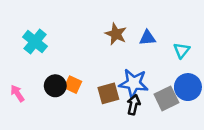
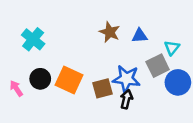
orange square: (73, 85) -> (69, 80), size x1.6
black circle: (55, 86) -> (40, 79), moved
gray square: (166, 98) -> (158, 66), moved

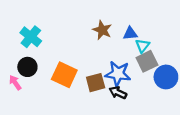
cyan triangle: (172, 48) -> (142, 46), moved
black circle: (40, 79) -> (27, 67), moved
black arrow: (126, 99) -> (118, 93), turned -78

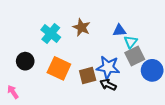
brown star: (102, 30) -> (81, 27), moved
cyan cross: (31, 37) -> (51, 34), moved
pink arrow: (15, 83) -> (13, 92), moved

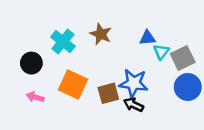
gray square: (135, 56) -> (183, 58), moved
black circle: (25, 61) -> (31, 63), moved
pink arrow: (13, 92) -> (35, 97), moved, turned -40

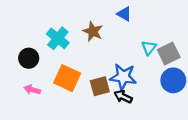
blue triangle: (147, 38) -> (124, 14), moved, turned 35

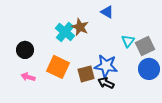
cyan cross: (58, 38) -> (65, 32), moved

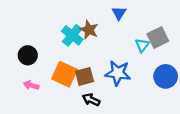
blue triangle: (107, 12) -> (119, 13), turned 32
gray square: (145, 46) -> (158, 37), moved
brown square: (86, 74) -> (84, 76), moved
black arrow: (106, 83) -> (91, 100), moved

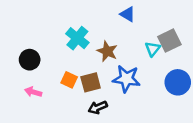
blue triangle: (119, 13) -> (128, 14), turned -32
brown star: (89, 30) -> (107, 51), moved
orange square: (64, 74) -> (69, 80), size x0.6
black arrow: (91, 100) -> (98, 107), turned -48

